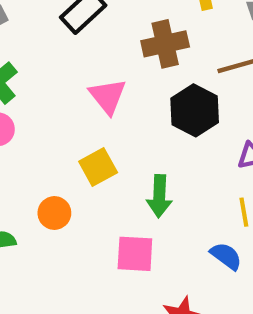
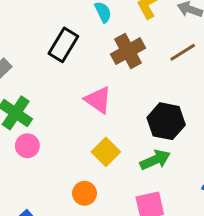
black hexagon: (195, 110) -> (166, 121), moved
green arrow: (159, 196) -> (155, 160), turned -100

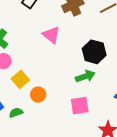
yellow square: (106, 152) -> (20, 79), moved

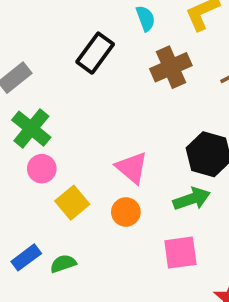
pink triangle: (51, 35) -> (132, 168), moved
orange circle: (38, 95) -> (126, 212), moved

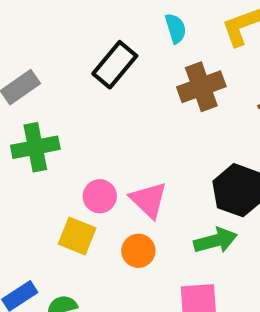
green cross: (31, 129) -> (35, 147), turned 36
pink circle: (42, 169) -> (100, 196), moved
yellow square: (72, 203) -> (77, 236), turned -32

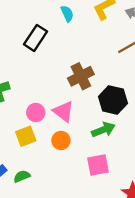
brown cross: (201, 87) -> (81, 76), moved
yellow square: (77, 236) -> (26, 136), turned -36

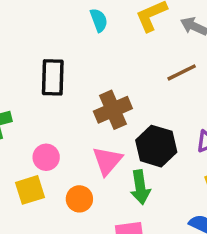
black rectangle: (36, 38) -> (53, 77), moved, turned -35
pink triangle: (63, 111) -> (107, 161), moved, turned 30
green arrow: (103, 130) -> (140, 187), turned 100

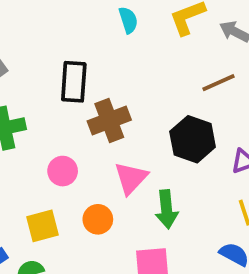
brown cross: (113, 110) -> (109, 121), moved
black hexagon: (156, 146) -> (193, 139), moved
yellow square: (30, 190) -> (42, 226), moved

